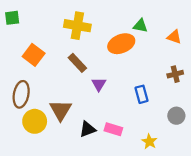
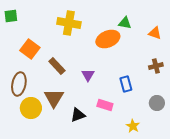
brown rectangle: (77, 63) -> (57, 66), moved
pink rectangle: (113, 129) -> (105, 105), moved

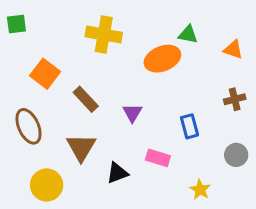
brown ellipse: (19, 84) -> (29, 126), turned -35
yellow circle: (31, 108) -> (47, 185), moved

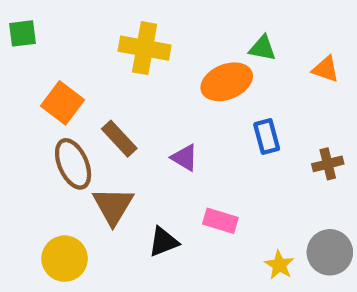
brown cross: (235, 99) -> (328, 164), moved
purple triangle: (132, 113) -> (185, 158), turned -30
brown ellipse: (29, 126) -> (73, 164), moved
blue rectangle: (190, 126) -> (267, 137), moved
gray circle: (236, 155) -> (330, 252), moved, size x1.4

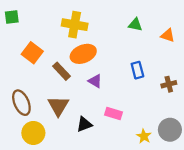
orange ellipse: (227, 82) -> (83, 54), moved
brown ellipse: (73, 164) -> (21, 103), moved

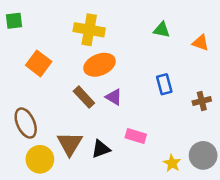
brown rectangle: (62, 71) -> (84, 97), moved
brown triangle: (58, 106) -> (70, 144), moved

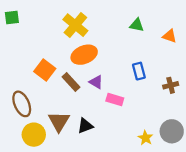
yellow cross: (89, 30) -> (75, 25), turned 30
orange square: (39, 63) -> (45, 70), moved
pink rectangle: (136, 136) -> (115, 100), moved

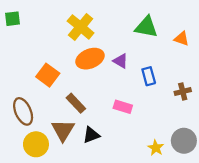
green triangle: (137, 25) -> (146, 27), size x1.5
brown rectangle: (71, 82) -> (76, 103), moved
purple triangle: (96, 82) -> (120, 61), moved

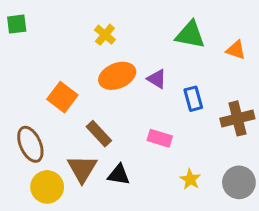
yellow cross: (81, 27) -> (105, 35), size x0.6
brown cross: (183, 91) -> (237, 118), size x1.5
black triangle: (91, 135) -> (119, 175), turned 30
yellow star: (156, 148) -> (190, 179), moved

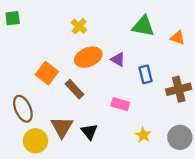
brown rectangle: (99, 134) -> (74, 89), moved
black triangle: (119, 175) -> (89, 132), turned 42

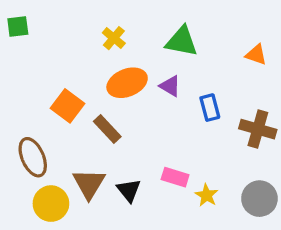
green triangle: (143, 26) -> (182, 41), moved
brown cross: (179, 89) -> (258, 129), turned 30
pink rectangle: (120, 104) -> (175, 177), moved

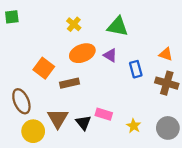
orange triangle: (256, 55) -> (166, 54), moved
brown rectangle: (107, 129) -> (69, 83), turned -60
pink rectangle: (175, 177) -> (104, 114), moved

